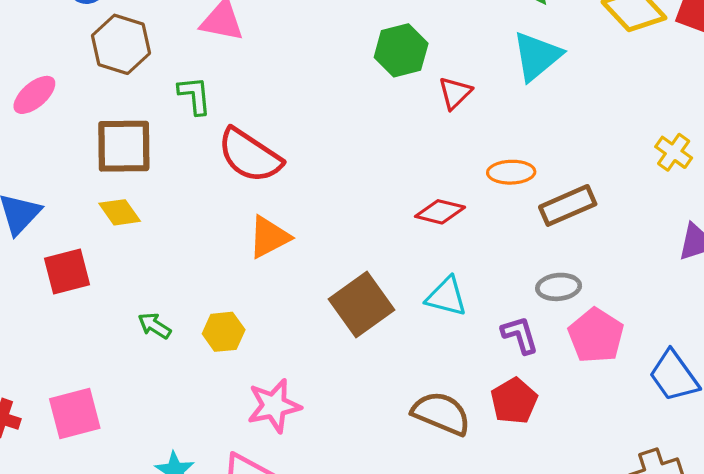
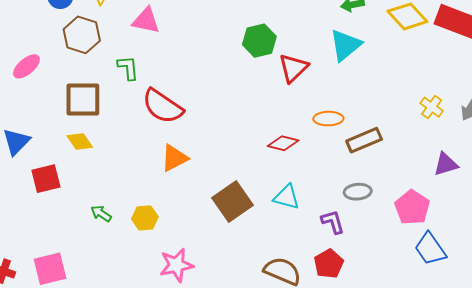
red triangle: (455, 93) -> (293, 68), size x1.4
pink pentagon: (596, 336) -> (412, 207), moved

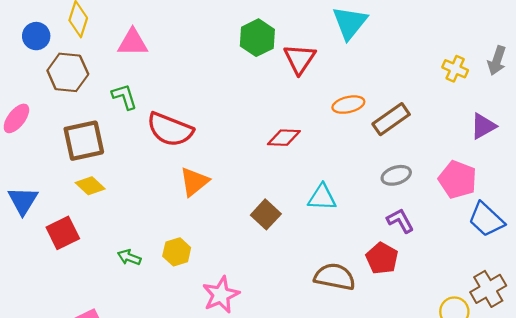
red diamond: (283, 143) -> (284, 138), moved
brown square: (233, 202) -> (266, 214), size x0.7
purple L-shape: (333, 222) -> (400, 221), moved

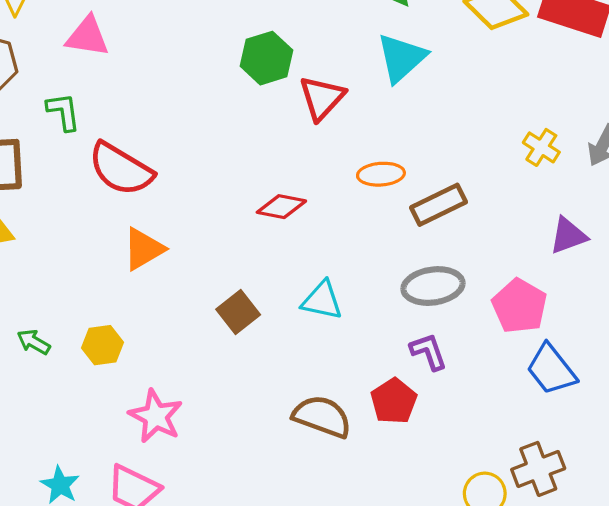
gray ellipse: (396, 175) -> (433, 286), size x1.4
pink star: (221, 295) -> (156, 416), turned -30

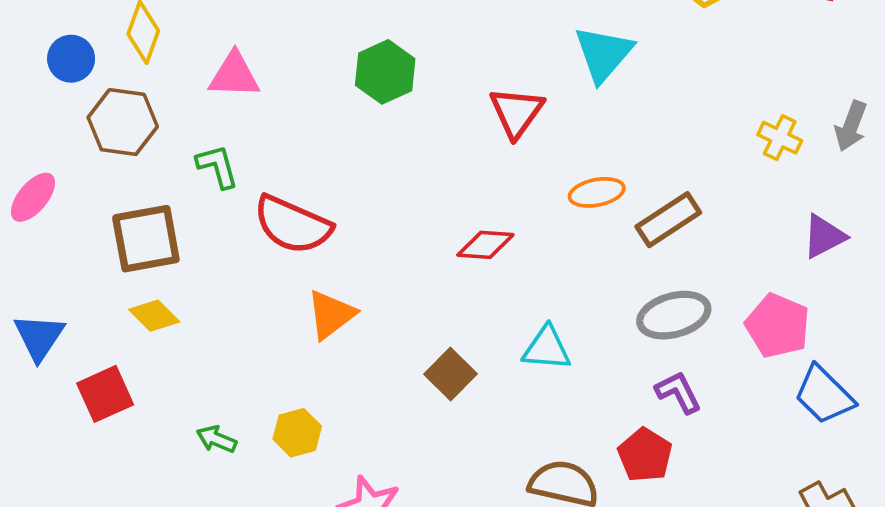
green hexagon: (266, 58) -> (385, 72), moved

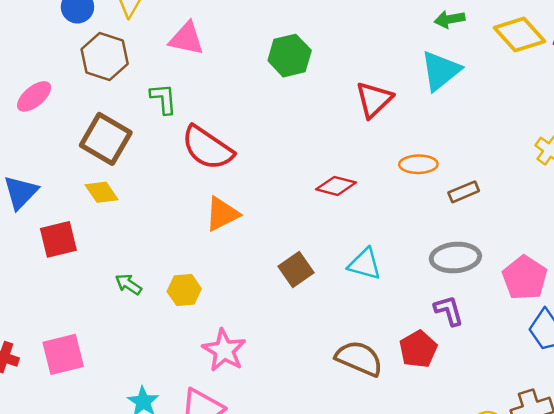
brown rectangle: (668, 220) -> (464, 192), size x0.7
brown square: (146, 239) -> (106, 139), turned 30

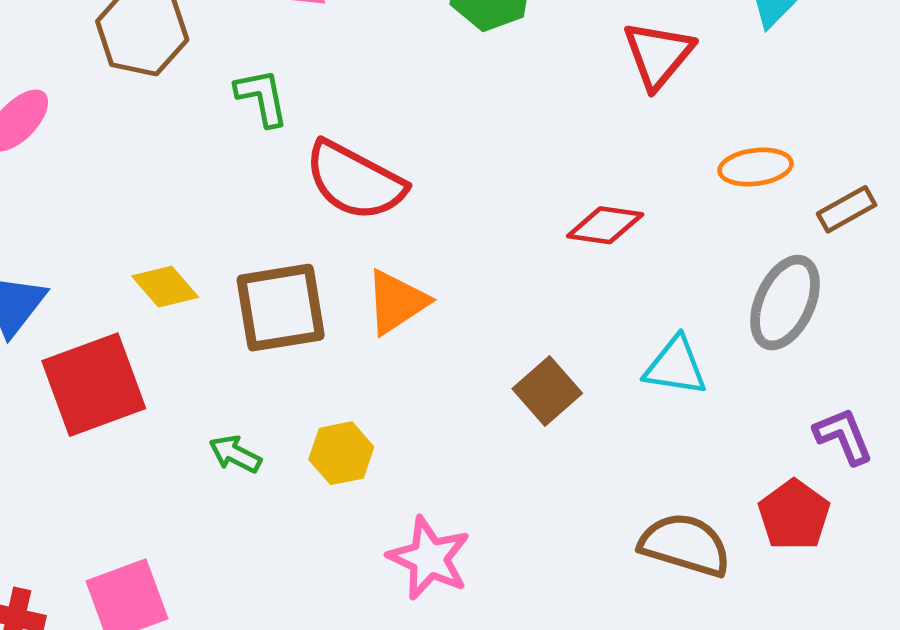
brown square: (106, 139) -> (281, 308), moved, turned -33
red square: (58, 239) -> (94, 385), size x1.4
gray ellipse: (455, 258) -> (785, 303), moved, turned -54

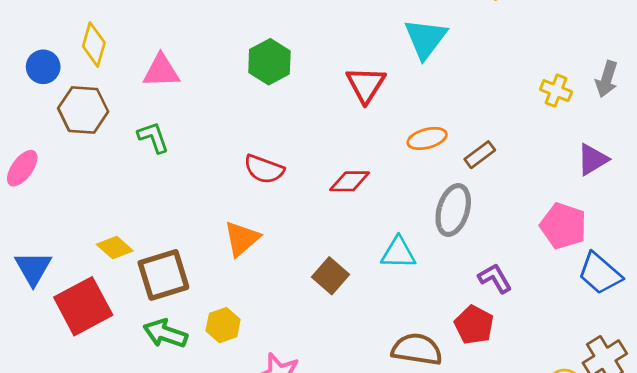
red semicircle: (355, 181) -> (264, 169), moved, size x0.7
brown square: (281, 308) -> (163, 275), moved
green arrow: (235, 454) -> (165, 333), size x1.5

